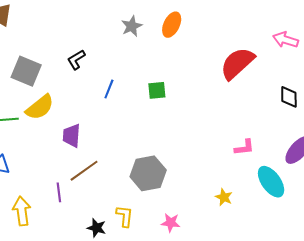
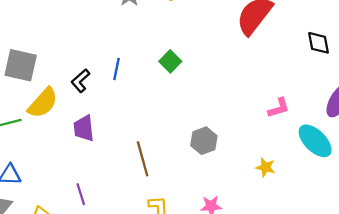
black L-shape: (76, 60) -> (81, 81), moved
green square: (157, 90) -> (170, 61), turned -30
brown line: (84, 171) -> (143, 159), moved, turned -60
gray hexagon: (148, 173) -> (204, 141), moved, size x0.7

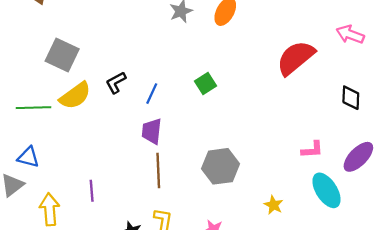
blue line: (116, 69) -> (152, 94), moved
pink L-shape: (279, 108) -> (312, 150), moved
purple trapezoid: (84, 128) -> (152, 131), moved
gray hexagon: (204, 141) -> (220, 166), size x1.4

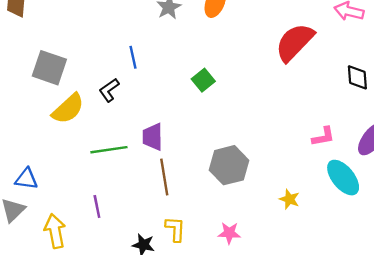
blue line: (152, 94) -> (133, 57), moved, turned -30
green line: (33, 108) -> (109, 150), moved

